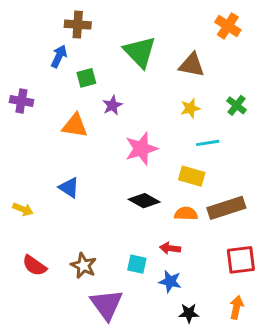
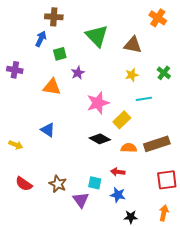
yellow rectangle: (192, 176) -> (122, 120), moved, turned -60
purple triangle: (107, 305) -> (81, 200), moved, size x0.7

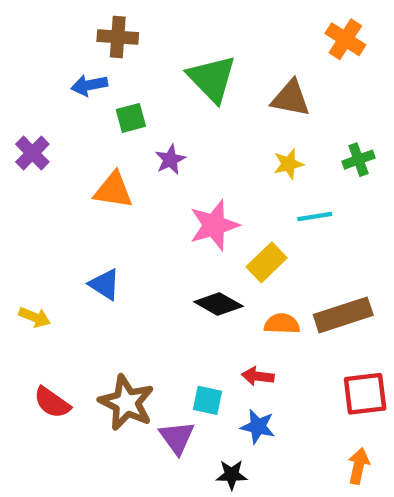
blue arrow: (41, 39) -> (89, 85), turned -126
purple cross: (15, 70) -> (32, 153), turned 35
green cross: (164, 73) -> (358, 160), turned 32
brown star: (58, 184) -> (127, 403), size x1.4
black star: (131, 217) -> (232, 475), moved

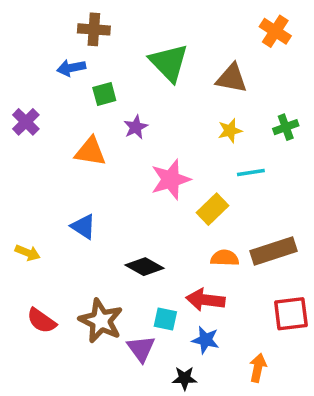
black diamond: (218, 304) -> (144, 267), moved
red arrow: (258, 376) -> (205, 300), size x1.5
orange arrow: (358, 466) -> (258, 368), moved

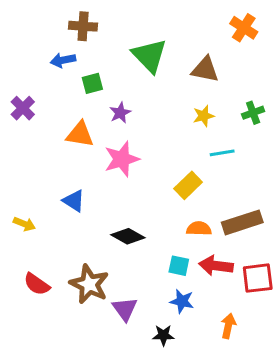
pink star: (171, 179) -> (122, 159), moved
red arrow: (205, 300) -> (216, 266), moved
cyan square: (165, 319) -> (179, 266), moved

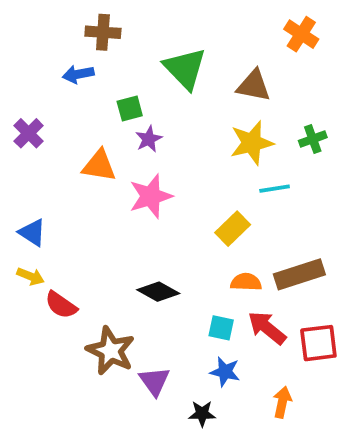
green square: (92, 83) -> (130, 109), moved
yellow star: (204, 116) -> (252, 143), size x1.6
blue triangle: (74, 201) -> (32, 232), moved
red arrow: (216, 266) -> (267, 328), turned 32
red semicircle: (37, 284) -> (61, 305), moved

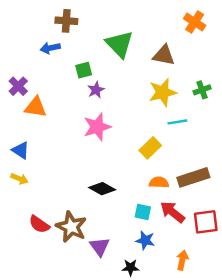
orange triangle: (99, 166) -> (35, 107), moved
red semicircle: (61, 305) -> (39, 224), moved

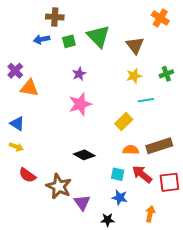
brown triangle: (164, 55) -> (135, 45), turned 42
green square: (84, 70) -> (69, 41), moved
yellow star: (163, 92) -> (134, 76), size x0.7
red semicircle: (39, 224) -> (27, 175), moved

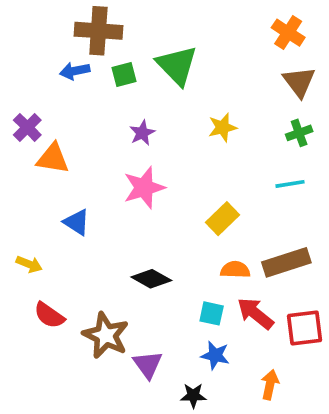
brown cross: (55, 17) -> (98, 31), size x1.4
brown triangle: (135, 45) -> (299, 82), moved
yellow star: (134, 76) -> (222, 127), moved
cyan line: (146, 100) -> (290, 184), moved
blue triangle: (17, 123) -> (77, 222), moved

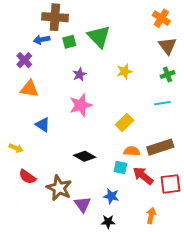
purple cross: (27, 127) -> (24, 60), moved
cyan square: (212, 313) -> (120, 168), moved
blue star: (215, 355) -> (111, 196), moved

